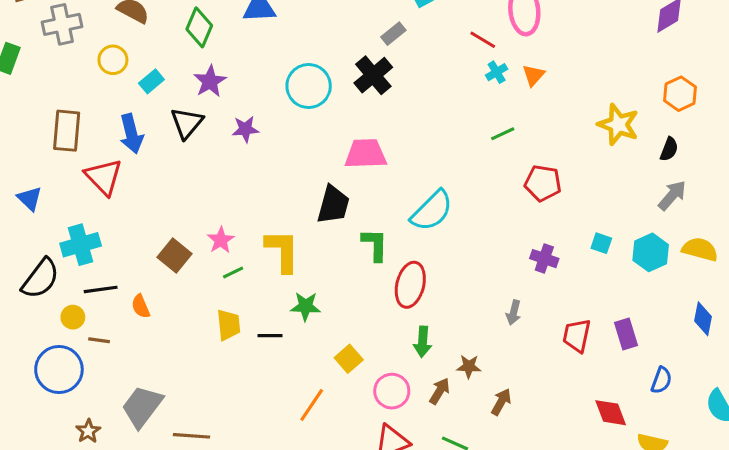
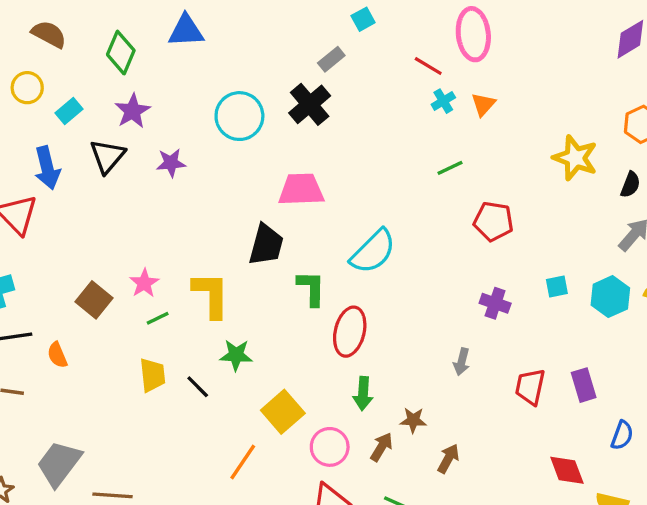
cyan square: (601, 243) -> (557, 287), turned -30
black line: (270, 336) -> (198, 387), turned 45
yellow square: (349, 359) -> (283, 412), size x1.4

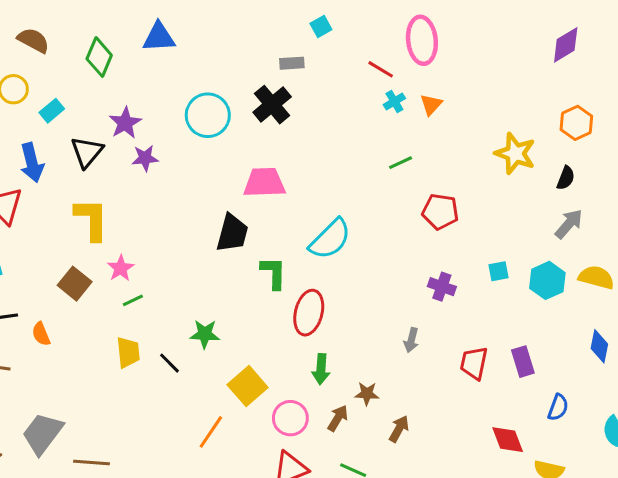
gray rectangle: (331, 59) -> (292, 63), turned 35
purple star: (132, 111) -> (125, 123), moved
yellow L-shape: (211, 295) -> (91, 219), moved

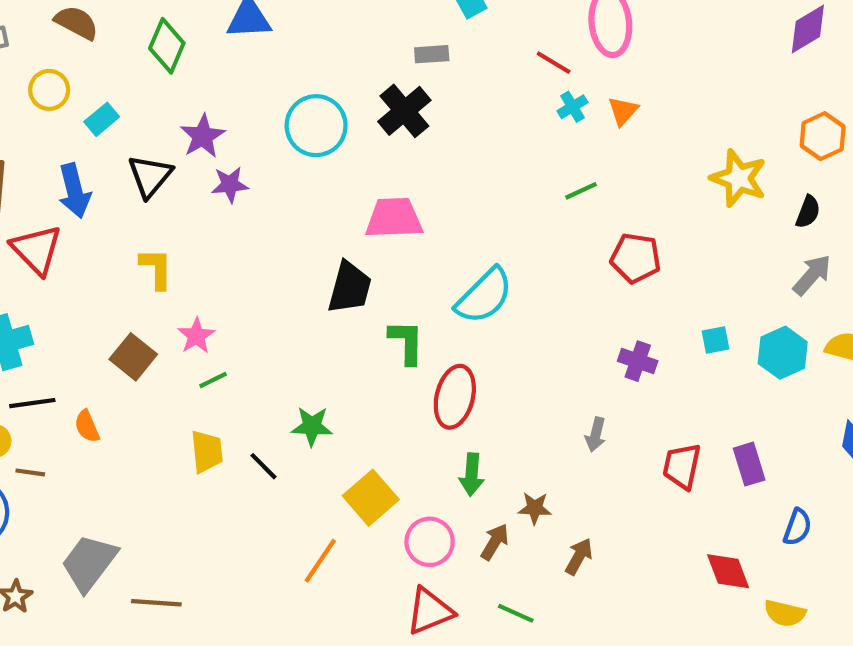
yellow L-shape: (91, 219) -> (156, 269), size x0.7

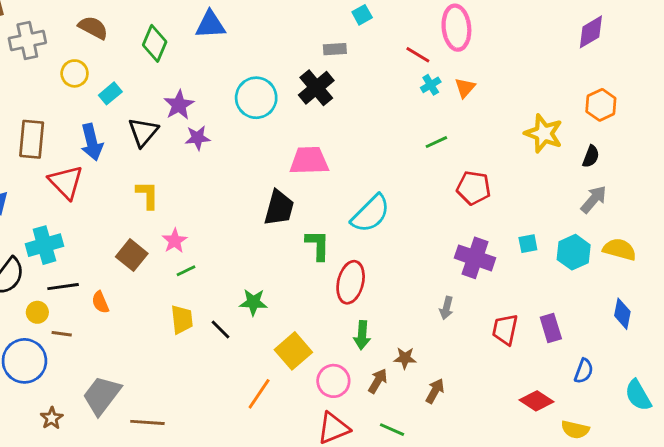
purple cross: (638, 361) -> (475, 258), size x1.5
red diamond: (728, 571) -> (537, 401), turned -36

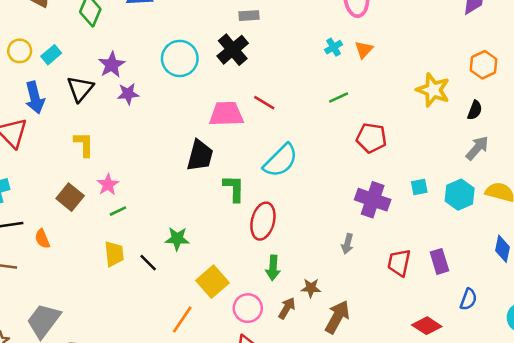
red line: (418, 55) -> (264, 103), moved
yellow circle: (75, 73) -> (20, 51), moved
brown arrow: (435, 391) -> (337, 317), size x1.5

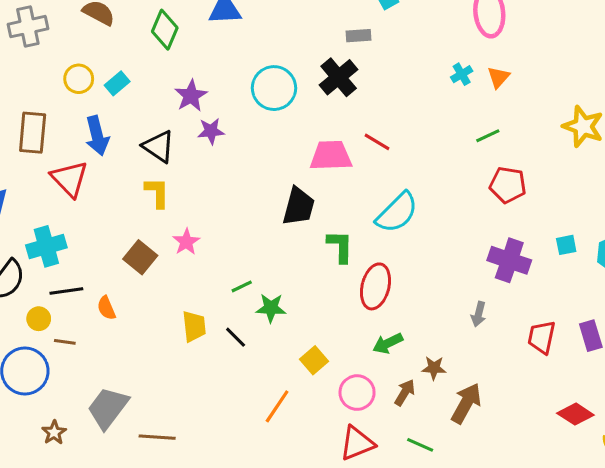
black triangle: (80, 89) -> (159, 146), moved, turned -36
green line: (339, 98) -> (488, 136), moved
green line: (118, 211) -> (242, 286), moved
green arrow: (273, 268) -> (388, 343), turned 60
yellow square: (213, 282) -> (314, 360), size x0.7

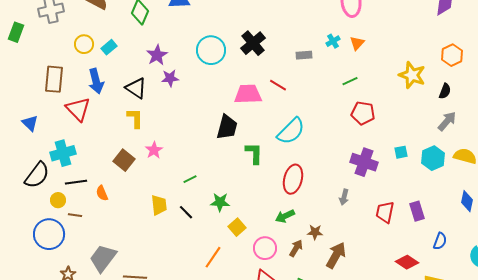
gray rectangle: (359, 36) -> (304, 55), moved
red ellipse: (375, 286) -> (293, 179), moved
green star: (271, 308) -> (220, 202), moved

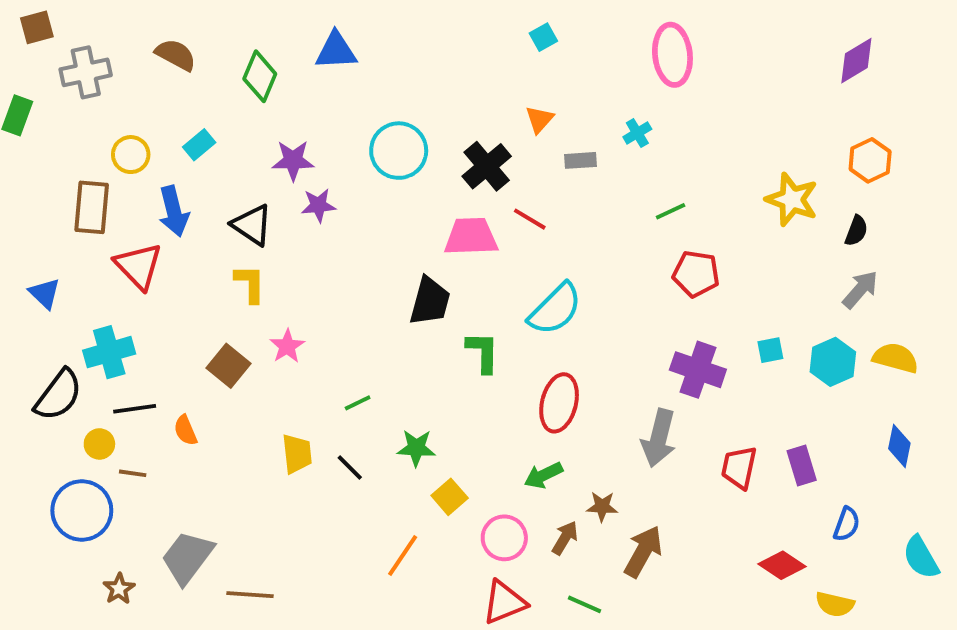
black cross: (253, 43) -> (487, 166), moved
orange triangle: (357, 43) -> (539, 119), moved
yellow circle: (84, 44) -> (131, 155), moved
purple star: (157, 55) -> (293, 160), turned 30
gray arrow: (344, 197) -> (659, 438), size x1.8

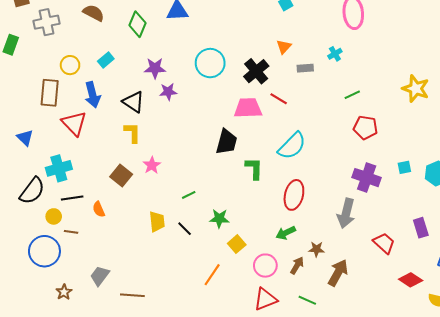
red trapezoid: (739, 467) -> (384, 243), moved, turned 120
gray trapezoid: (187, 557) -> (100, 276), size x0.7

